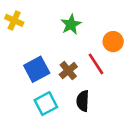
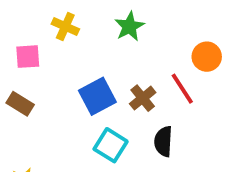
green star: (71, 24) -> (129, 26), moved
cyan square: (46, 104) -> (111, 145), turned -30

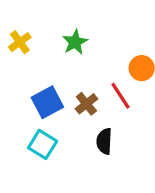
yellow cross: (65, 26) -> (20, 42), turned 30
cyan square: (111, 145) -> (43, 144), moved

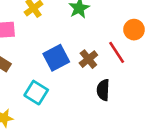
cyan square: (43, 144) -> (36, 93), moved

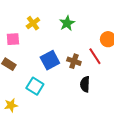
brown cross: (88, 59) -> (74, 61), turned -32

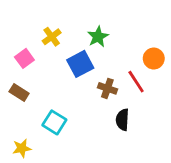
pink square: (13, 39) -> (24, 58), turned -32
blue square: (50, 60) -> (80, 64), moved

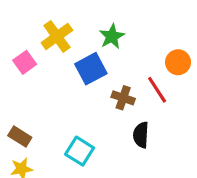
yellow cross: (52, 37) -> (57, 36), size x1.4
brown rectangle: (19, 93) -> (20, 137), moved
cyan square: (54, 122) -> (80, 151), moved

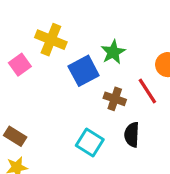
yellow cross: (57, 36) -> (51, 40), turned -32
green star: (112, 36) -> (113, 52), moved
cyan square: (80, 151) -> (90, 142), moved

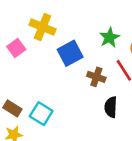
green star: (113, 52) -> (109, 38), moved
cyan square: (90, 142) -> (41, 114), moved

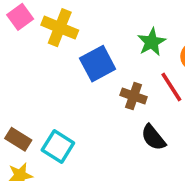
pink square: (16, 48) -> (20, 17), moved
black semicircle: (111, 107) -> (153, 137), turned -42

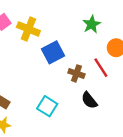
green star: (152, 42) -> (92, 24), moved
cyan square: (58, 146) -> (47, 106), moved

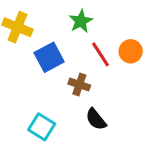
green star: (92, 24) -> (81, 21), moved
red line: (101, 68) -> (100, 54), moved

